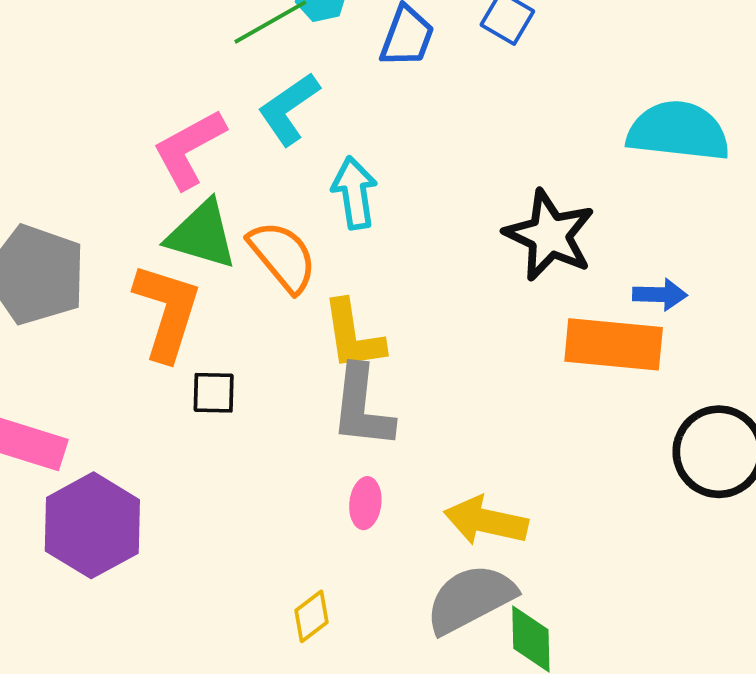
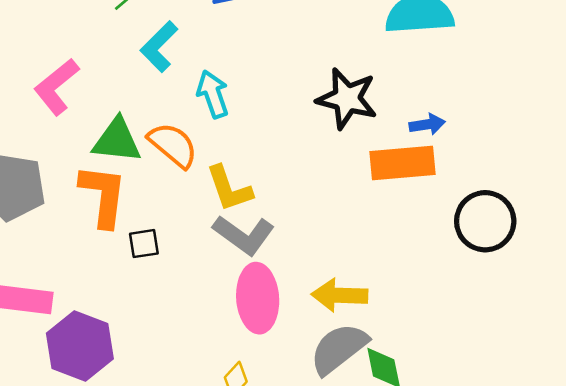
pink L-shape: (189, 149) -> (56, 87), moved
gray L-shape: (362, 407) -> (244, 235), turned -50
pink ellipse: (365, 503) -> (258, 298), size x2.0

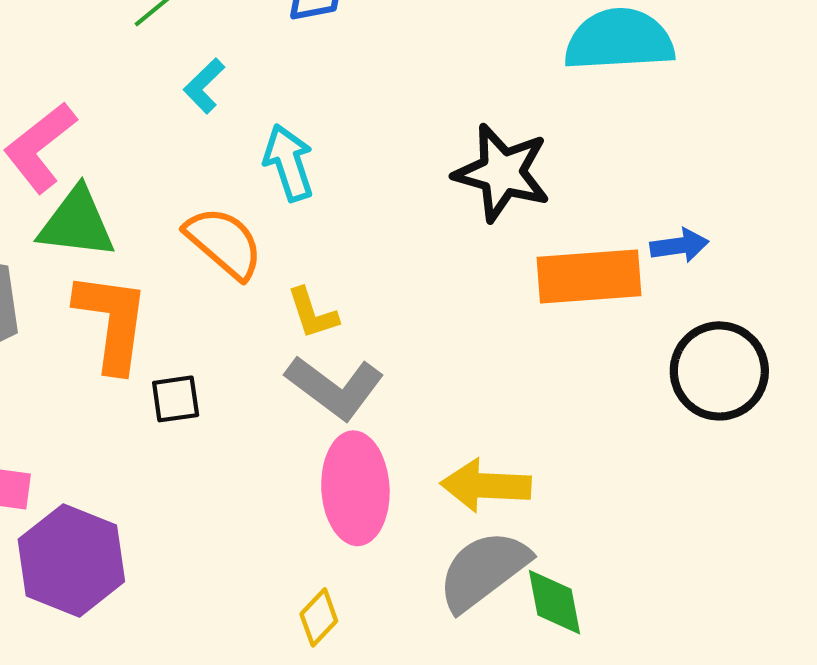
cyan L-shape: (159, 47) -> (204, 86), size x0.7
blue arrow: (427, 124) -> (679, 246), moved
green triangle: (117, 140) -> (77, 223), moved
yellow L-shape: (229, 189) -> (312, 313), size x0.7

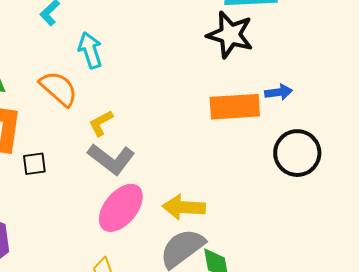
black star: (502, 173) -> (230, 35), moved
yellow L-shape: (312, 313) -> (101, 123), turned 80
pink ellipse: (355, 488) -> (121, 208), turned 42

